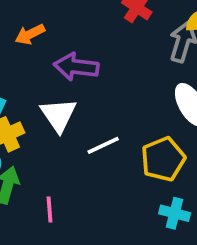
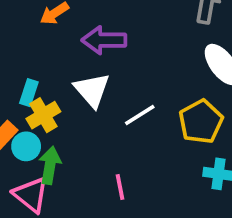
pink line: (49, 209) -> (120, 187), moved

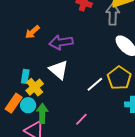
white line: (140, 115) -> (95, 84), moved
pink line: (120, 187) -> (81, 119), turned 64

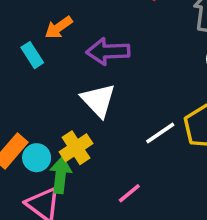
cyan rectangle: (25, 76) -> (32, 55), moved, turned -48
yellow cross: (35, 87) -> (76, 148), moved

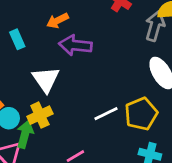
orange arrow: (59, 27) -> (57, 21), moved
white triangle: (98, 100) -> (46, 79), moved

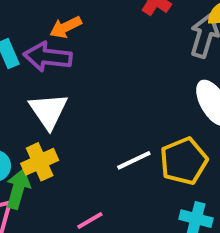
purple arrow: (75, 45) -> (48, 57), moved

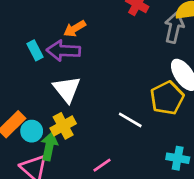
white line: (134, 160) -> (130, 120), turned 60
yellow pentagon: (184, 161) -> (167, 98), moved

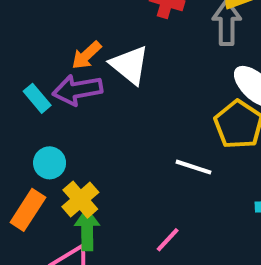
white triangle: (67, 89) -> (130, 65), moved
yellow cross: (63, 126) -> (80, 200), moved
cyan circle: (32, 131) -> (50, 163), moved

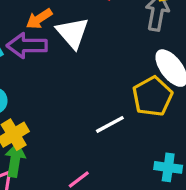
white line: (194, 167) -> (110, 124), turned -56

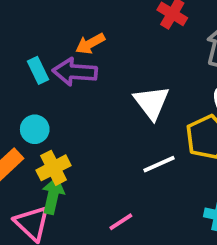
white triangle: (73, 33) -> (152, 103), moved

